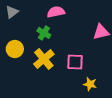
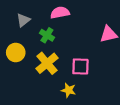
gray triangle: (12, 12) -> (23, 20), moved
yellow star: (90, 84) -> (69, 90), moved

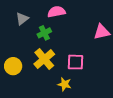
green cross: (47, 35) -> (44, 33), turned 32
yellow circle: (16, 52) -> (13, 66), moved

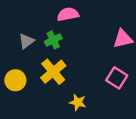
gray triangle: (22, 19) -> (26, 41), moved
pink square: (76, 62) -> (117, 78), moved, turned 30

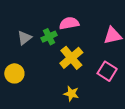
pink semicircle: (68, 14) -> (69, 23), moved
yellow cross: (53, 72) -> (71, 58), moved

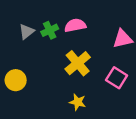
green cross: (49, 37) -> (50, 30), moved
gray triangle: (24, 38) -> (27, 32), moved

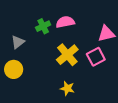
gray triangle: (27, 32) -> (18, 42), moved
pink square: (117, 78) -> (96, 57), moved, turned 30

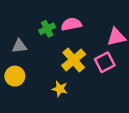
gray triangle: (18, 42) -> (19, 46), turned 32
yellow star: (67, 88) -> (60, 89), moved

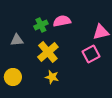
yellow cross: (74, 60) -> (48, 52), moved
yellow circle: (15, 76) -> (13, 77), moved

